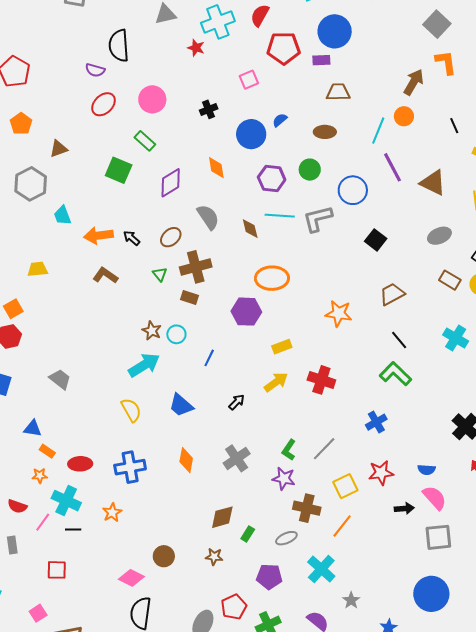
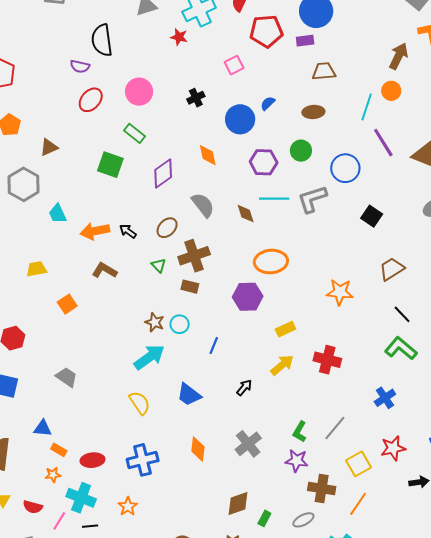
orange square: (13, 309) -> (67, 304), moved

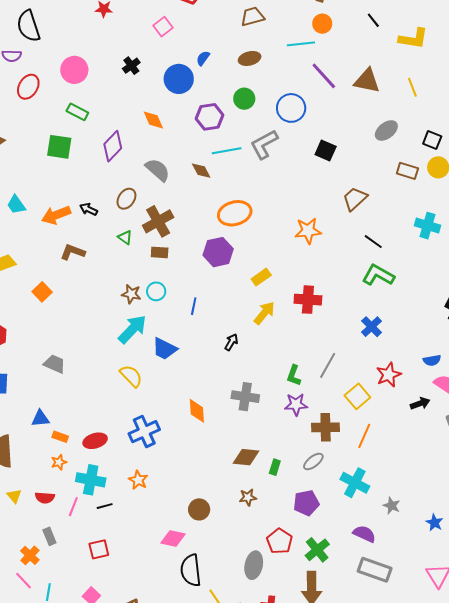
cyan line: (367, 107) -> (301, 44), turned 76
blue trapezoid: (189, 395) -> (165, 349), moved
gray cross: (248, 444) -> (245, 397), turned -32
brown diamond: (238, 503) -> (246, 457), turned 36

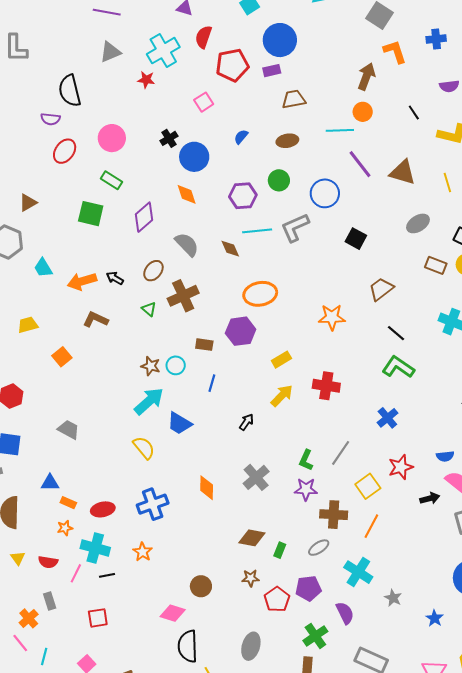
blue circle: (179, 79) -> (194, 157), moved
brown rectangle: (160, 252) -> (204, 345), moved
gray cross: (245, 397) -> (256, 477), turned 36
purple semicircle: (364, 534) -> (345, 613), moved, turned 35
red pentagon: (280, 541) -> (277, 599), moved

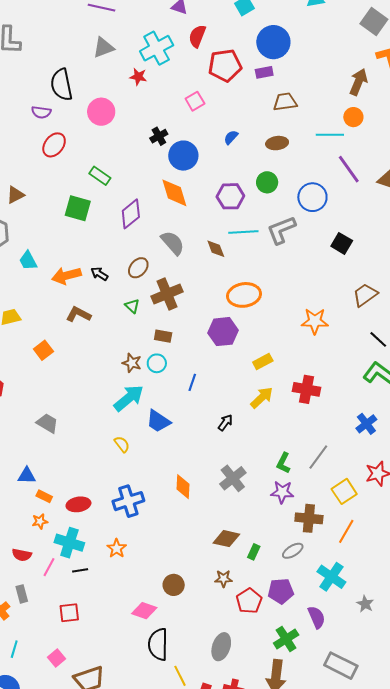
pink circle: (112, 138) -> (101, 112), moved
orange diamond: (187, 194) -> (174, 193), size x1.4
brown rectangle: (204, 345) -> (163, 336), moved
yellow semicircle: (144, 448) -> (122, 444), size x0.7

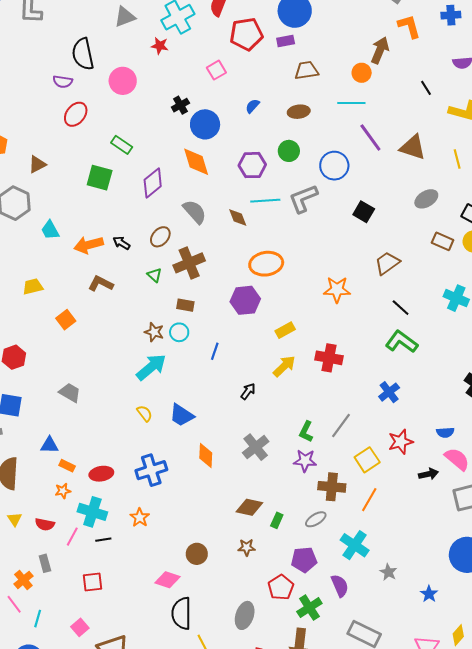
orange circle: (353, 117) -> (362, 73), moved
blue trapezoid: (158, 421) -> (182, 415), moved
red pentagon: (249, 601) -> (281, 587), moved

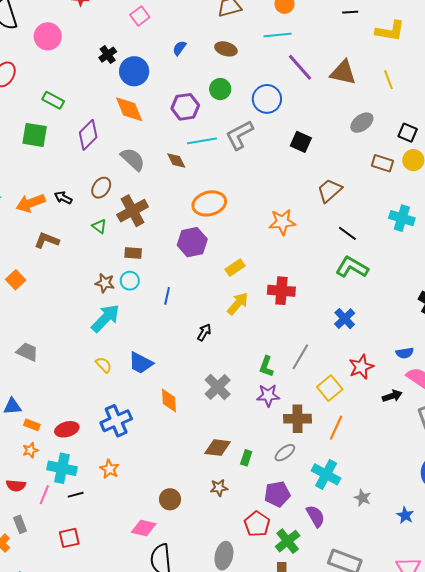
black line: (426, 88) -> (350, 12), turned -56
brown ellipse: (299, 112) -> (226, 49), turned 30

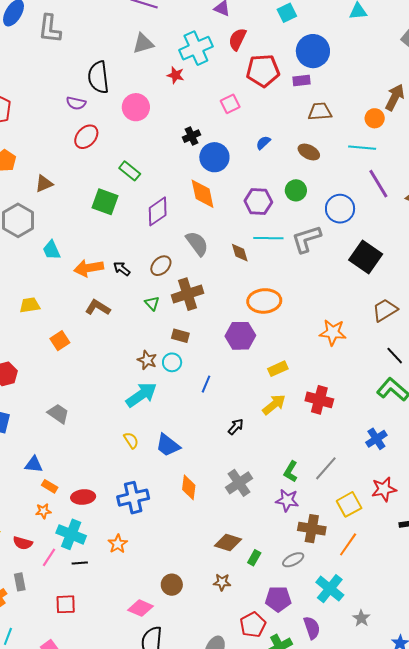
black square: (301, 142) -> (366, 257), size x1.5

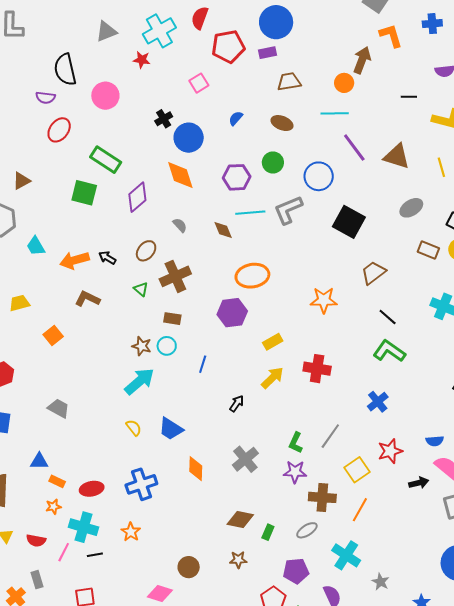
green rectangle: (130, 171) -> (106, 160), size x1.4
gray semicircle: (197, 243) -> (180, 225), size x0.6

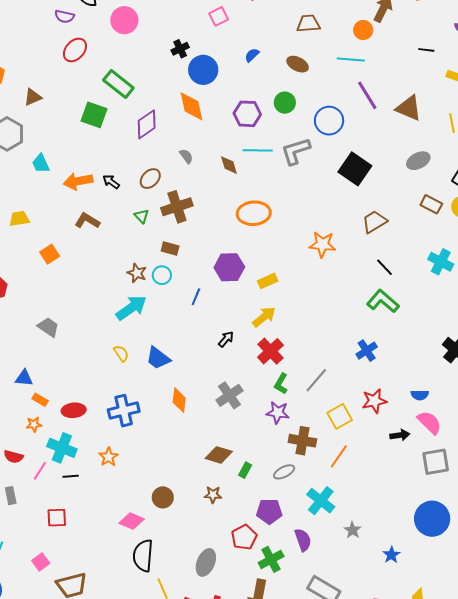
purple hexagon: (232, 313) -> (229, 267), moved
red cross: (317, 369) -> (270, 351), moved, turned 32

